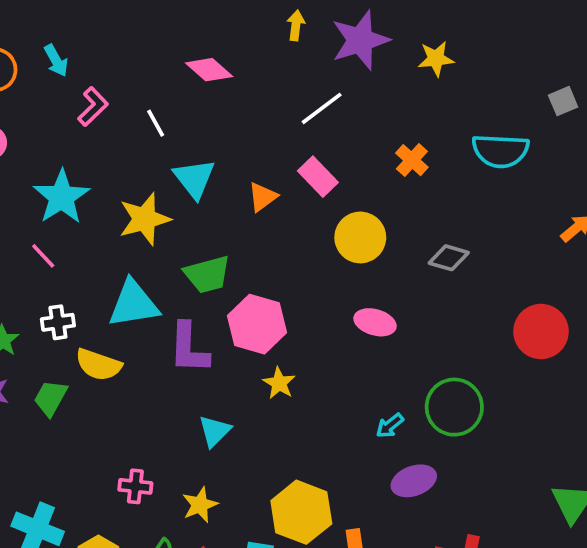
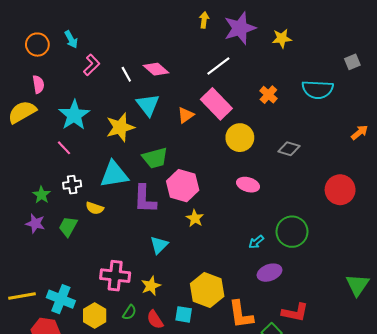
pink diamond: (209, 70) -> (156, 69), moved
pink rectangle: (318, 177) -> (216, 104), size x1.4
yellow semicircle: (98, 365) -> (95, 208), size x0.7
pink cross: (135, 486) -> (115, 276), size x1.6

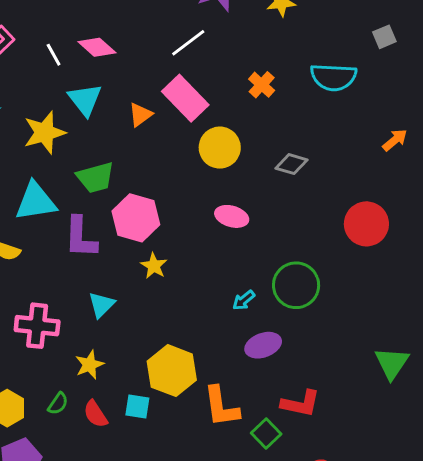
pink cross: (115, 276) -> (37, 326), moved

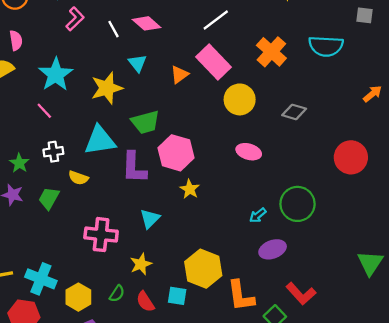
gray square: (384, 37) -> (365, 15), turned 30
orange cross: (262, 85) -> (271, 52), size x1.5
cyan triangle: (85, 100) -> (137, 63), size x0.7
red L-shape: (301, 404) -> (301, 294), turned 36

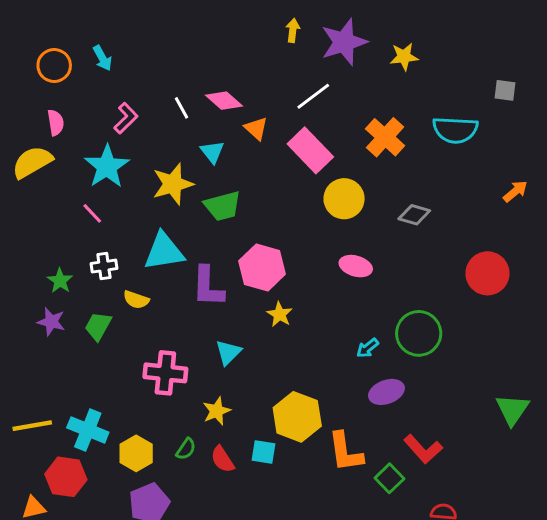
pink L-shape: (75, 19) -> (126, 118), moved
orange triangle: (179, 74) -> (256, 128), moved, turned -42
green trapezoid: (145, 122) -> (223, 206), moved

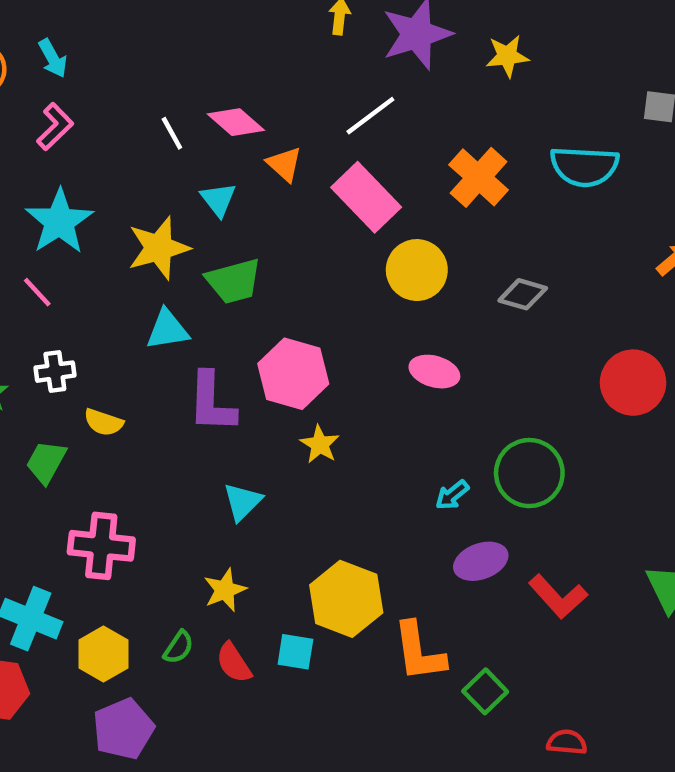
pink L-shape: (126, 118) -> (55, 127), moved
cyan triangle: (164, 251) -> (167, 330), moved, size x0.7
pink cross: (165, 373) -> (101, 546), moved
red L-shape: (423, 449) -> (558, 597), moved

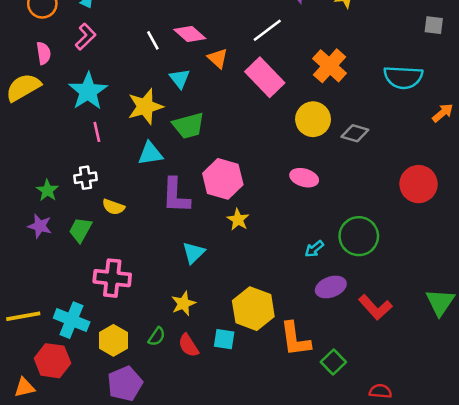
cyan semicircle: (584, 166) -> (403, 77), moved
yellow circle: (417, 270) -> (313, 119), moved
pink line: (37, 292) -> (97, 132), moved, turned 30

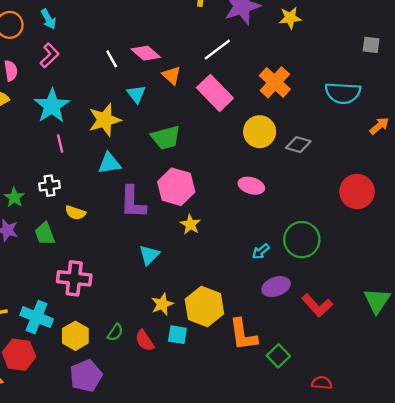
green trapezoid: (188, 126) -> (166, 138), moved
green trapezoid: (80, 230) -> (45, 234), turned -50
yellow star: (183, 304) -> (162, 304), moved

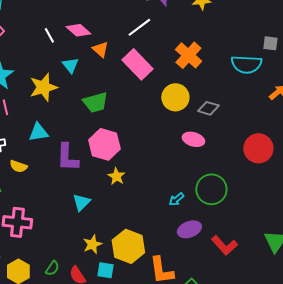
gray square: (371, 45) -> (270, 43), moved
cyan triangle: (109, 163) -> (38, 132), moved
pink ellipse: (251, 186) -> (193, 139), moved

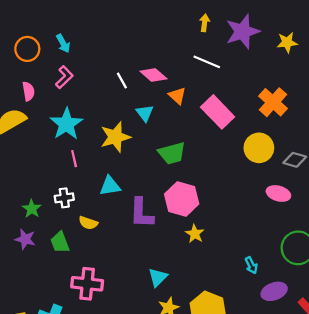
white line: (139, 27) -> (207, 62), moved, turned 60
cyan arrow: (176, 199) -> (251, 265), moved, turned -77
cyan triangle: (81, 202) -> (158, 277), moved

